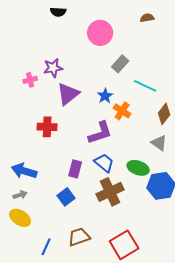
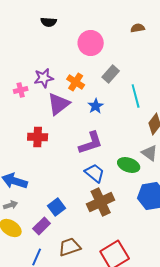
cyan line: (145, 86) -> (136, 96), turned 50
orange cross: (122, 111) -> (76, 82), moved
green ellipse: (138, 168) -> (129, 165), moved
purple rectangle: (75, 169) -> (42, 226), moved, turned 30

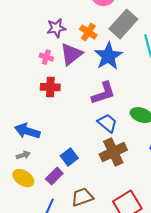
gray rectangle: (111, 74) -> (123, 24), size x1.6
pink cross: (21, 90) -> (46, 57), moved, turned 32
blue star: (96, 106) -> (108, 56), size x1.8

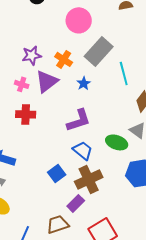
blue star: (108, 56) -> (84, 83), size x0.5
blue square: (69, 157) -> (57, 173), moved
purple rectangle: (54, 176) -> (76, 203), moved

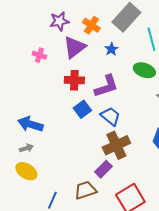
pink cross: (22, 84) -> (39, 55), moved
red cross: (26, 114) -> (74, 80), moved
green ellipse: (117, 142) -> (144, 70), moved
blue square: (57, 173) -> (82, 109), moved

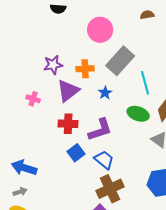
orange cross: (91, 25) -> (85, 69), turned -36

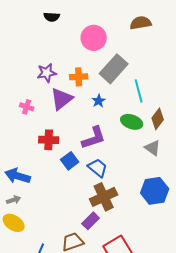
brown semicircle: (147, 15) -> (141, 23), size x1.5
red cross: (68, 124) -> (49, 140), moved

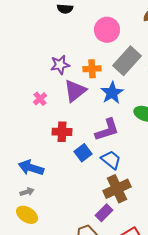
blue star: (99, 101) -> (112, 93), size x1.6
pink cross: (27, 107) -> (40, 99), turned 32

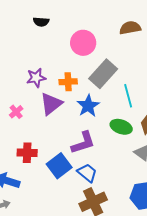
red cross: (62, 132) -> (27, 153), moved
blue square: (83, 153) -> (59, 166), size x1.4

